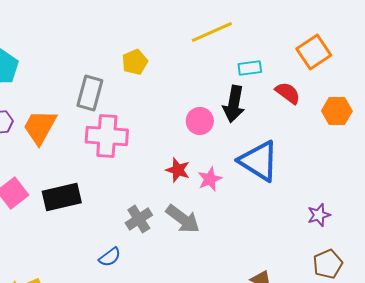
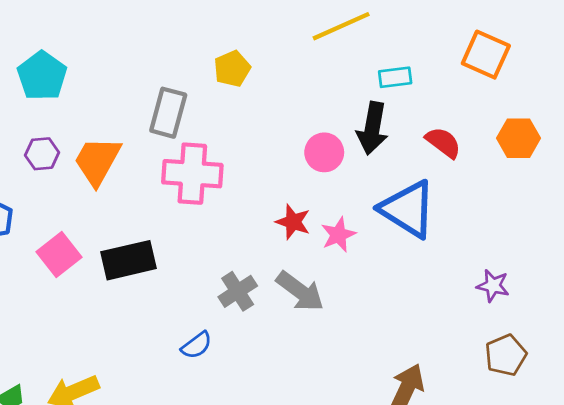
orange square: (314, 52) -> (486, 55), turned -32
red semicircle: (288, 93) -> (443, 142), moved
purple star: (319, 215) -> (493, 286), turned 30

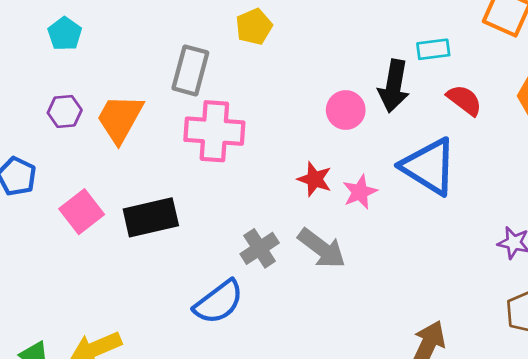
cyan pentagon: (42, 76) -> (65, 34), size x0.7
cyan rectangle: (395, 77) -> (433, 49), moved
blue semicircle: (197, 345) -> (219, 302), size x1.6

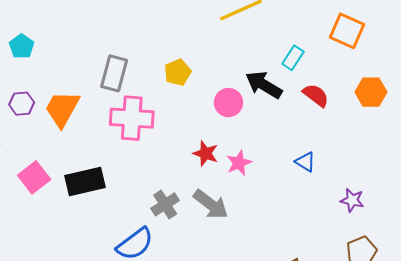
yellow pentagon: (254, 27) -> (178, 72), moved
cyan rectangle: (433, 49) -> (293, 58), turned -50
black arrow: (394, 86) -> (264, 85), turned 111
blue triangle: (429, 166) -> (305, 162), moved, size x0.5

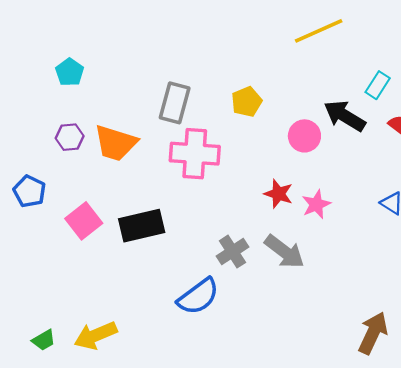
orange trapezoid: (62, 109) -> (116, 143), turned -102

